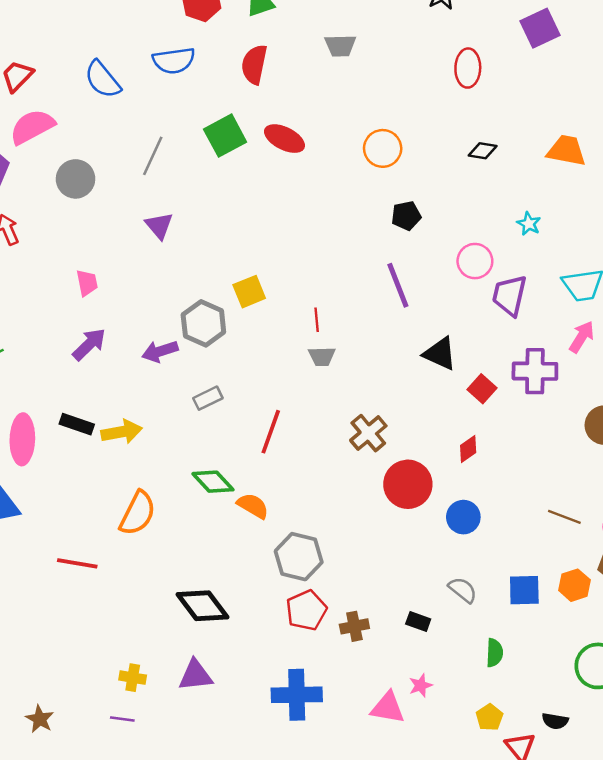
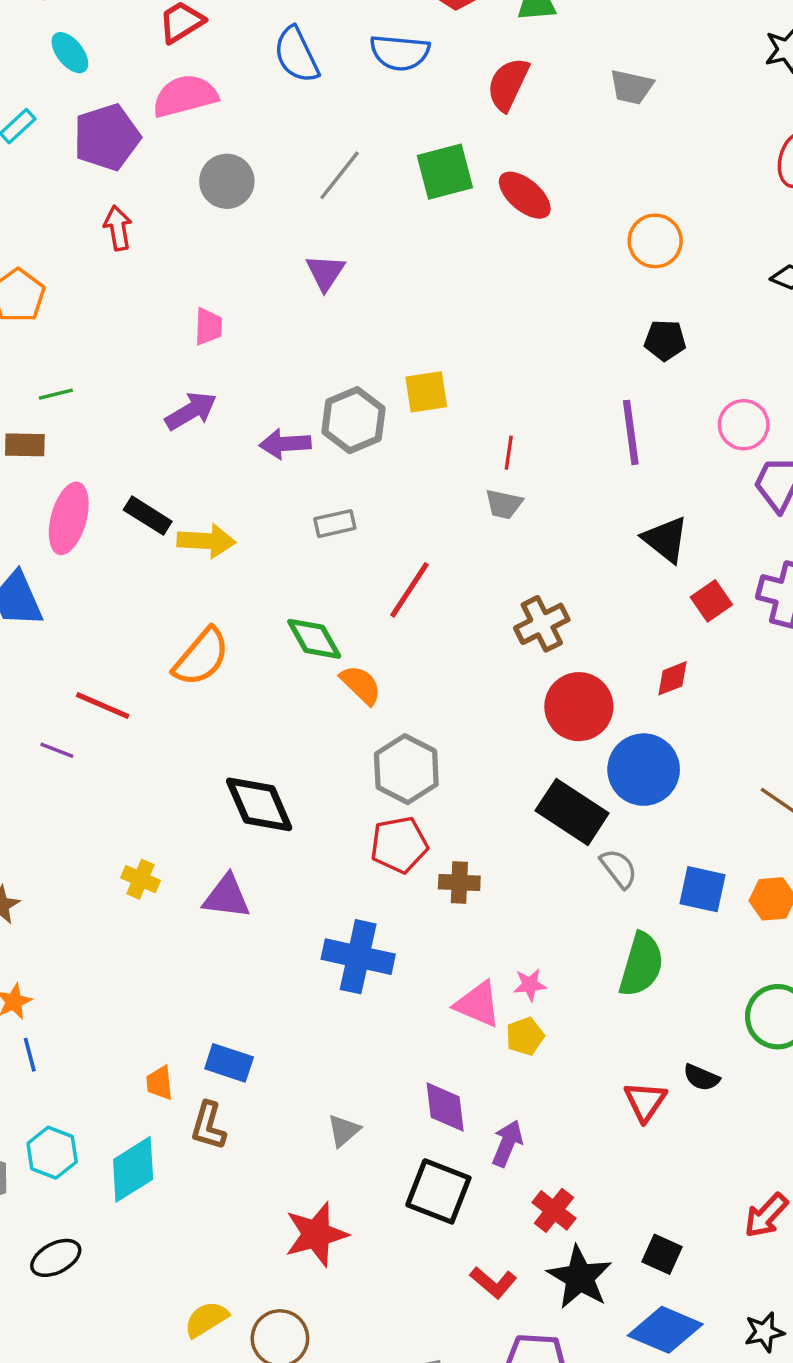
blue circle: (463, 517) -> (644, 770), size x1.5
black rectangle: (418, 622) -> (572, 812), moved, size x2.0
green semicircle: (494, 653) -> (641, 965), size x1.6
yellow pentagon: (489, 717) -> (525, 1036), moved
purple line: (122, 719) -> (57, 750), moved

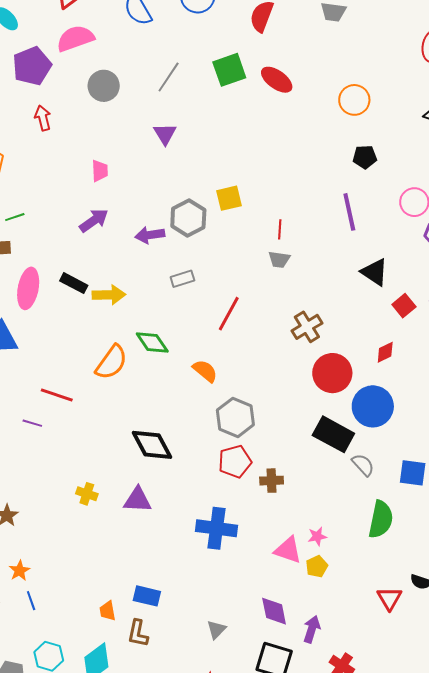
green diamond: (314, 639) -> (152, 343), moved

